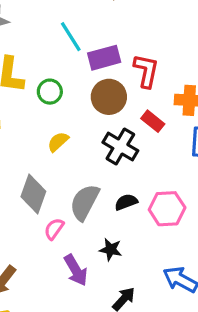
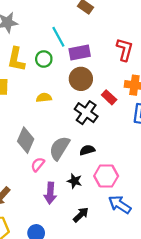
red L-shape: (146, 71) -> (125, 50), moved
green circle: (50, 92) -> (44, 59), moved
yellow semicircle: (58, 142) -> (44, 98), moved, turned 32
pink hexagon: (167, 209) -> (106, 176), moved
purple arrow: (76, 270) -> (50, 193), turned 30

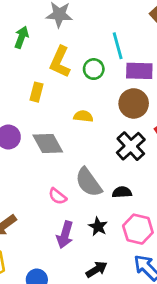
gray diamond: (26, 140) -> (48, 144), moved, turned -65
gray semicircle: (59, 148) -> (89, 182), turned -80
pink semicircle: (38, 164) -> (58, 196), turned -104

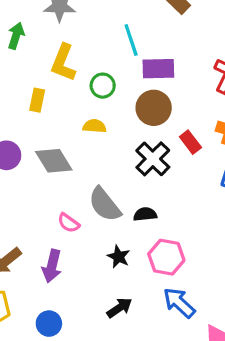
green circle: (94, 69) -> (103, 86), moved
purple arrow: (65, 235) -> (52, 266), moved

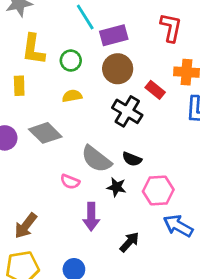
black semicircle: (145, 214) -> (132, 159), turned -138
black star: (119, 257) -> (116, 187), moved
purple arrow: (52, 266) -> (91, 217), moved

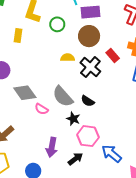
yellow semicircle: (72, 96) -> (68, 58), moved
gray diamond: (45, 133) -> (25, 93), moved
pink hexagon: (158, 190) -> (88, 136), moved
purple arrow: (91, 217) -> (52, 147), moved

